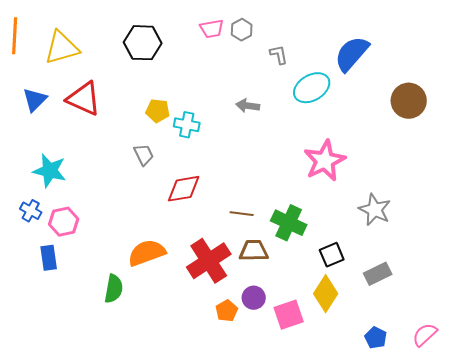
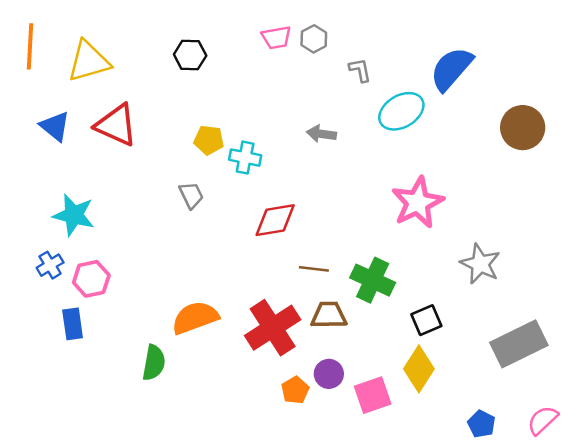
black hexagon: (143, 43) -> (190, 55), size x0.7
blue triangle: (35, 100) -> (55, 126), turned -36
red diamond: (184, 189) -> (275, 220), moved
blue cross: (31, 211) -> (50, 265), turned 30
gray rectangle: (378, 274) -> (519, 344), moved, size x1.6

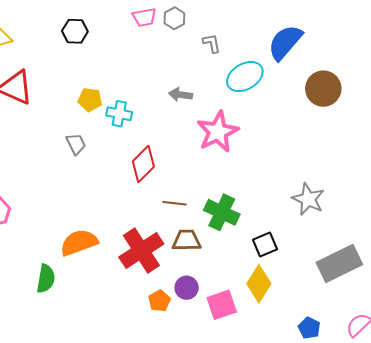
brown circle: (523, 128) -> (323, 89), moved
pink star: (418, 203) -> (218, 132), moved
red diamond: (275, 220) -> (143, 164), turned -36

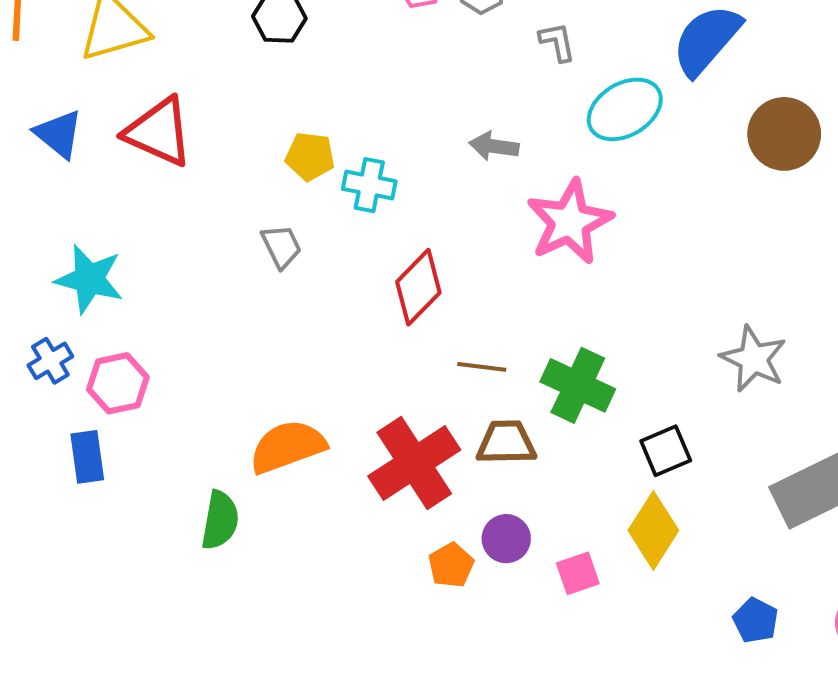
pink square: (222, 305) -> (578, 573), size x0.7

